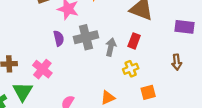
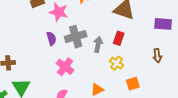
pink cross: (42, 69) -> (65, 67), moved
yellow cross: (131, 69) -> (117, 63), turned -32

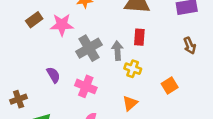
purple semicircle: (51, 38) -> (53, 75), moved
yellow cross: (117, 63) -> (133, 69), moved

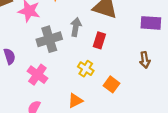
gray arrow: (117, 51) -> (76, 27), moved
orange square: (170, 85) -> (112, 84), moved, turned -35

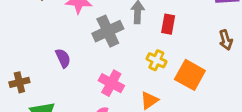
pink cross: (37, 75) -> (111, 83), moved
orange square: (112, 84) -> (190, 75), size x1.5

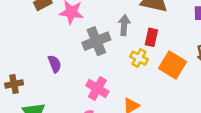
yellow cross: (156, 60) -> (139, 58), moved
orange square: (190, 75) -> (172, 65), moved

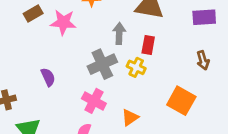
gray cross: (96, 41) -> (102, 64), moved
orange square: (172, 65) -> (181, 101), moved

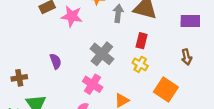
gray arrow: (119, 33) -> (118, 13), moved
gray cross: (102, 64) -> (102, 54), turned -30
yellow cross: (136, 67) -> (140, 64), moved

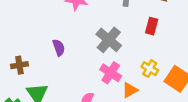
yellow cross: (140, 64) -> (150, 69), moved
pink cross: (93, 84) -> (111, 73), moved

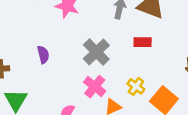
red rectangle: (152, 26) -> (143, 42), turned 70

